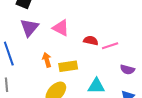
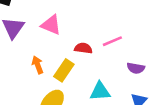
red semicircle: (91, 40) -> (83, 48), moved
yellow rectangle: (68, 66) -> (64, 70), turned -42

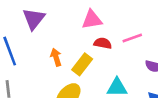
pink triangle: (51, 25) -> (92, 20), moved, turned -35

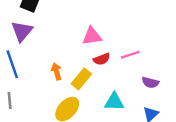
purple triangle: (34, 19) -> (22, 31), moved
red semicircle: (103, 43) -> (102, 59), turned 147

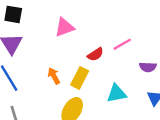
pink triangle: (92, 36) -> (64, 27), moved

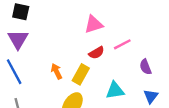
pink triangle: (64, 27) -> (94, 24), moved
purple semicircle: (148, 67) -> (146, 67), turned 63

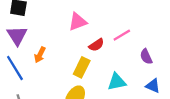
pink triangle: (94, 24) -> (78, 22), moved
orange arrow: (56, 71) -> (40, 55), moved, turned -126
blue triangle: (151, 96) -> (153, 86), turned -42

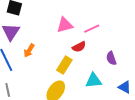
pink line: (122, 35) -> (92, 29), moved
purple semicircle: (146, 57) -> (111, 58), moved

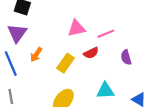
purple semicircle: (111, 58) -> (126, 57), moved
yellow rectangle: (64, 65) -> (66, 63), moved

